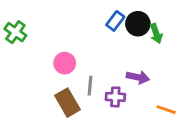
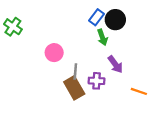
green arrow: (156, 34) -> (102, 37), moved
purple arrow: (138, 77) -> (115, 64), turned 42
brown rectangle: (67, 103) -> (74, 88), moved

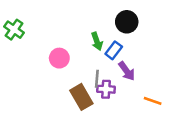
blue rectangle: (97, 17) -> (114, 50), moved
green arrow: (102, 37) -> (97, 41), moved
gray line: (75, 71) -> (97, 79), moved

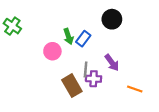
green arrow: (97, 41) -> (68, 36), moved
blue rectangle: (114, 50) -> (83, 39), moved

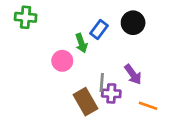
green cross: (12, 26) -> (26, 17), moved, turned -30
blue rectangle: (83, 39) -> (99, 30), moved
orange line: (135, 89) -> (148, 106), moved

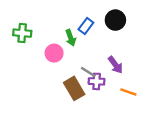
green cross: (26, 17) -> (22, 33), moved
gray line: (102, 83) -> (88, 72), turned -63

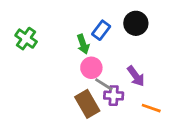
green cross: (22, 33) -> (26, 39), turned 30
pink circle: (54, 53) -> (91, 68), moved

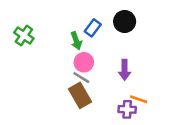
purple arrow: (136, 76) -> (125, 70), turned 36
gray line: (104, 84) -> (81, 78), moved
purple cross: (114, 96) -> (127, 109), moved

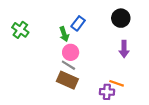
black circle: (125, 22) -> (121, 18), moved
purple arrow: (125, 70) -> (124, 49), moved
brown rectangle: (80, 95) -> (67, 80), turned -36

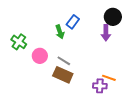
green cross: (20, 30) -> (19, 42), moved
purple arrow: (124, 49) -> (106, 33), moved
pink circle: (71, 52) -> (40, 56), moved

